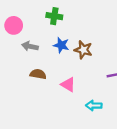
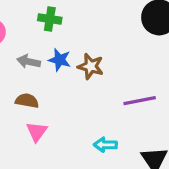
gray arrow: (30, 46) -> (29, 61), moved
pink triangle: (68, 85) -> (37, 132), moved, turned 35

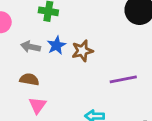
blue star: (60, 60) -> (56, 45), turned 30
brown star: (91, 66) -> (82, 51), turned -30

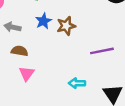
gray arrow: (31, 47) -> (12, 27), moved

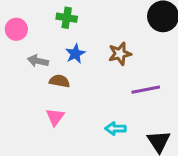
brown star: (66, 26) -> (120, 54), moved
brown semicircle: (20, 51) -> (59, 81), moved

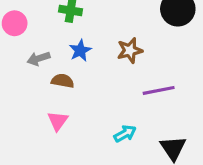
gray arrow: (38, 61) -> (39, 58), turned -30
cyan arrow: (116, 128) -> (125, 134), turned 150

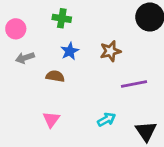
gray arrow: (39, 58) -> (25, 58), moved
pink triangle: (58, 121) -> (51, 120), moved

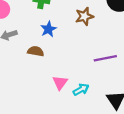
brown star: (110, 51) -> (84, 16), moved
pink triangle: (51, 120) -> (60, 83), moved

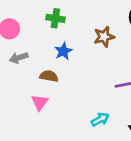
pink triangle: (60, 83) -> (40, 102), moved

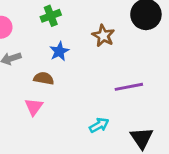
green cross: (55, 18) -> (51, 16), turned -30
brown star: (104, 37) -> (103, 36), turned -30

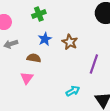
brown star: (103, 36) -> (70, 42), moved
purple line: (129, 87) -> (94, 64), turned -60

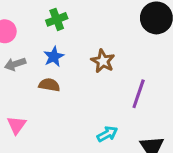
blue star: (45, 39) -> (54, 57), moved
pink triangle: (27, 78) -> (17, 125), moved

